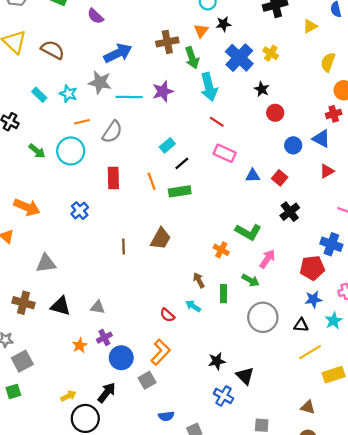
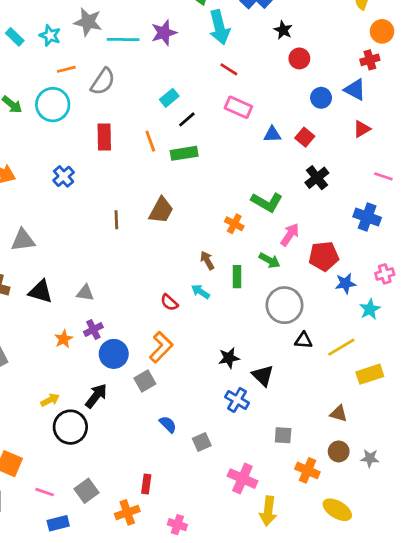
red pentagon: (312, 268) -> (324, 256), moved
black triangle: (301, 325) -> (303, 340), moved
blue semicircle: (166, 416) -> (168, 424), turned -128

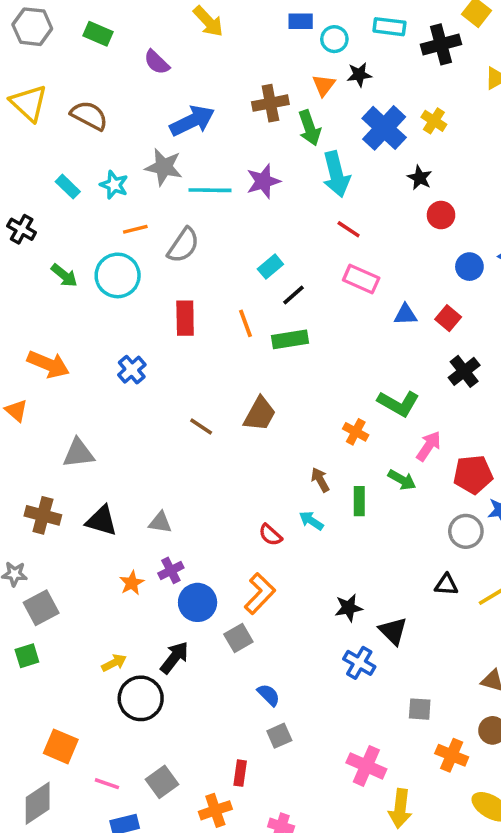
brown line: (116, 220) -> (201, 427), turned -54
gray circle: (284, 305) -> (466, 531), moved, size x0.7
gray square: (202, 442) -> (279, 736), moved

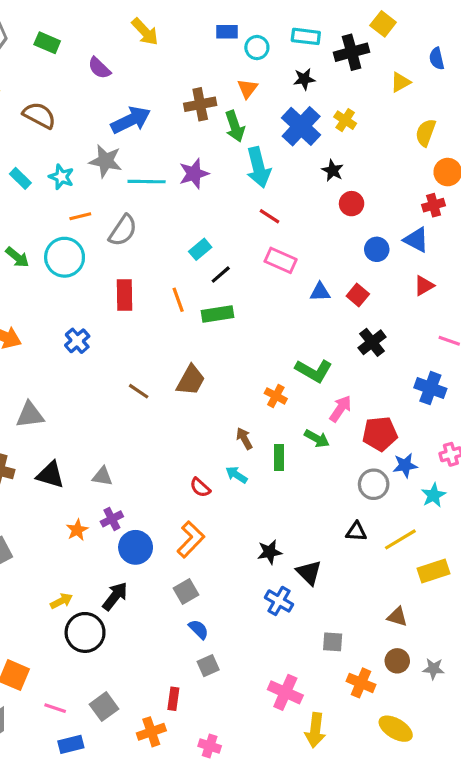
black star: (359, 75) -> (304, 79), moved
gray square: (238, 638) -> (186, 591), moved

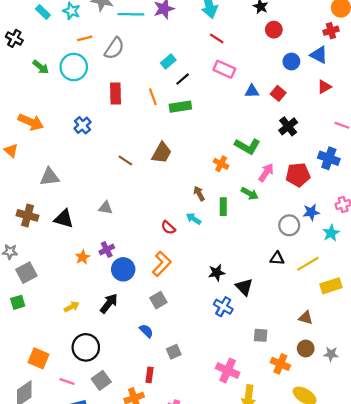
red pentagon: (380, 434) -> (298, 175), moved
gray triangle: (102, 476) -> (106, 208), moved
blue semicircle: (199, 629) -> (146, 331), moved
black circle: (85, 632) -> (86, 347), moved

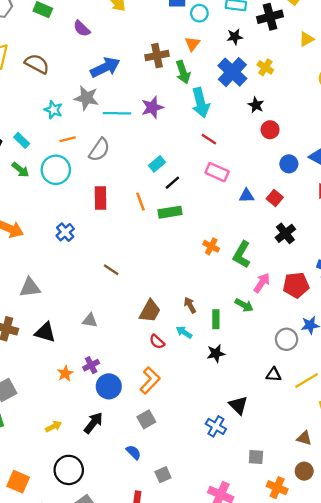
cyan rectangle: (43, 12) -> (22, 140), moved
green L-shape: (247, 146) -> (242, 255), turned 90
brown trapezoid: (162, 153) -> (150, 311), moved
orange cross: (221, 164) -> (211, 246), moved
black star: (217, 273) -> (216, 353), moved

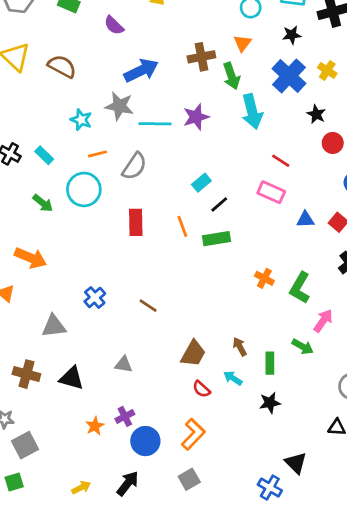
red line: (209, 139) -> (281, 161), moved
green arrow: (20, 170) -> (43, 203), moved
blue cross: (65, 232) -> (95, 297), moved

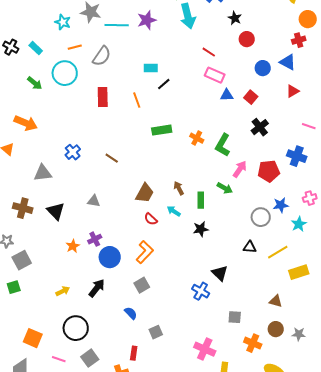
cyan rectangle: (201, 183) -> (151, 68), turned 40
pink rectangle: (271, 192) -> (215, 75), moved
green rectangle: (216, 239) -> (162, 130), moved
black triangle: (72, 378) -> (56, 211), turned 30

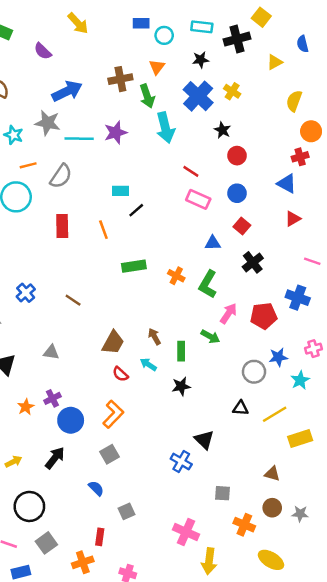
blue circle: (263, 68) -> (237, 193), moved
blue triangle: (227, 95) -> (213, 243), moved

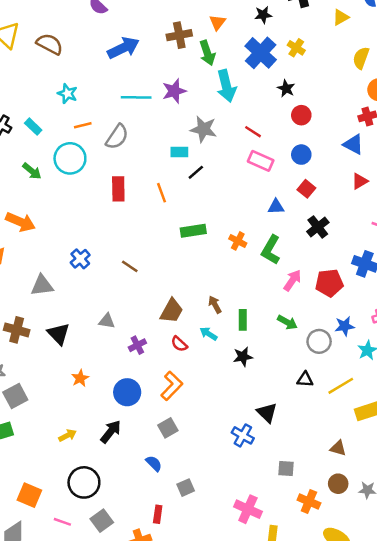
gray star: (48, 123) -> (203, 129), moved
green arrow: (210, 336) -> (287, 322), moved
purple cross: (52, 398) -> (137, 345), moved

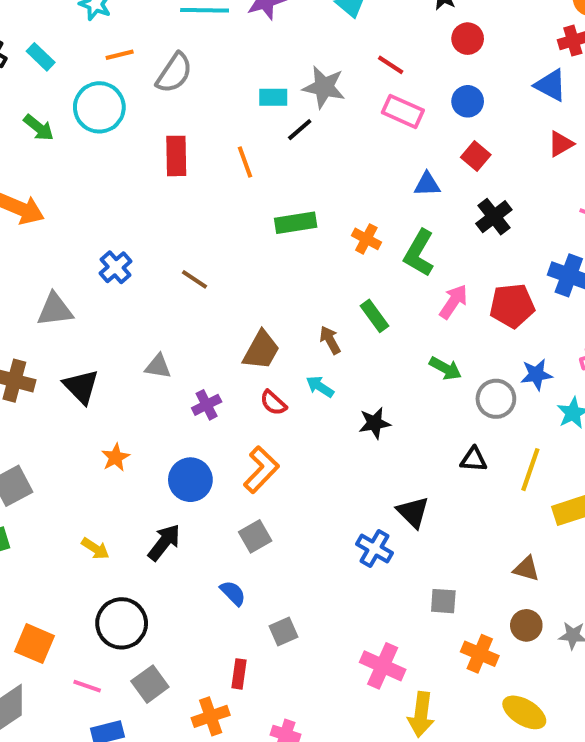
gray star: (203, 129) -> (324, 87), moved
green rectangle: (243, 320) -> (375, 316), moved, turned -36
yellow line: (341, 386) -> (530, 470), turned -40
yellow arrow: (67, 435) -> (95, 549), turned 60

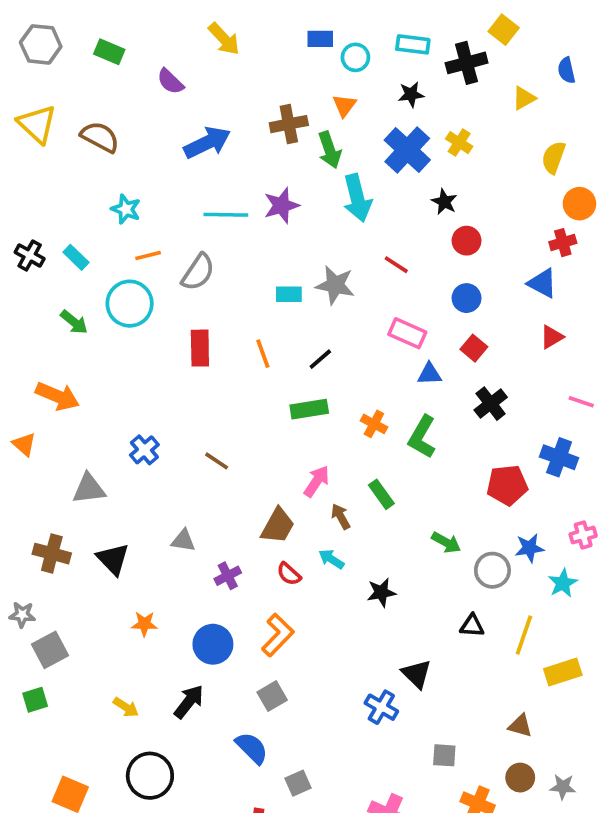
pink rectangle: (403, 111) -> (407, 333), moved
black line: (300, 130) -> (320, 359), moved
pink arrow: (453, 302) -> (317, 481), moved
orange star: (116, 457) -> (144, 624), turned 30
blue semicircle: (233, 593) -> (252, 748), size x1.4

